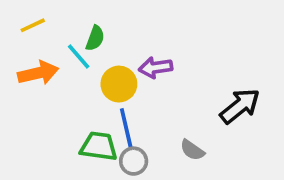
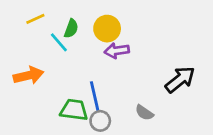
yellow line: (33, 25) -> (35, 19), moved
orange arrow: (38, 73) -> (29, 75), moved
yellow circle: (119, 84) -> (107, 29), moved

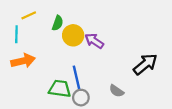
yellow circle: (107, 29) -> (73, 35), moved
cyan line: (59, 42) -> (16, 34), moved, turned 42
purple arrow: (117, 51) -> (94, 41), turned 42

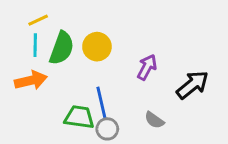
green semicircle: (58, 23) -> (62, 48), moved, size x1.6
cyan line: (16, 34) -> (35, 45), moved
purple arrow: (94, 41) -> (147, 67), moved, turned 84

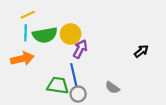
green semicircle: (62, 48) -> (45, 35), turned 60
purple arrow: (147, 67) -> (80, 49), moved
black arrow: (193, 85) -> (141, 51), moved, size x0.6

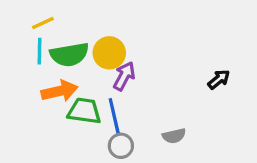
orange arrow: (22, 59) -> (59, 91), moved
green trapezoid: (58, 85) -> (84, 111), moved
gray semicircle: (112, 88) -> (174, 136), turned -48

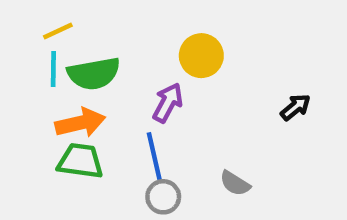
yellow circle: (109, 53) -> (201, 56), moved
green trapezoid: (84, 111) -> (80, 161), moved
gray semicircle: (174, 136) -> (235, 183), turned 45

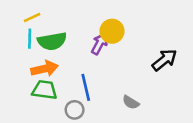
purple arrow: (168, 103) -> (100, 44), moved
black arrow: (295, 107) -> (164, 60), size x1.5
gray circle: (163, 197) -> (75, 110), moved

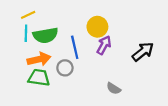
purple arrow: (100, 44) -> (104, 45), moved
blue line: (86, 87) -> (75, 47), moved
gray circle: (75, 110) -> (65, 68), moved

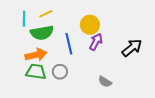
yellow line: (28, 15) -> (46, 14), moved
cyan line: (26, 33) -> (24, 19), moved
gray circle: (65, 68) -> (60, 72), moved

